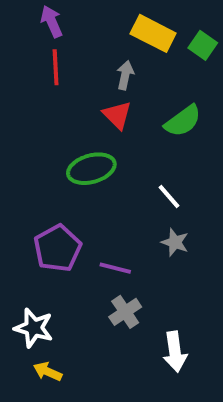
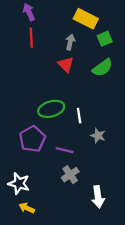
green square: (203, 45) -> (105, 39), moved, turned 32
green ellipse: (91, 169) -> (51, 109), moved
white line: (169, 197) -> (79, 116), moved, turned 32

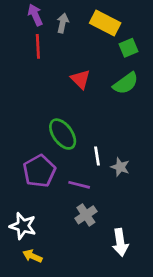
gray arrow: (70, 42) -> (63, 23), moved
green ellipse: (51, 109) -> (63, 134), turned 70
white line: (79, 116) -> (97, 156), moved

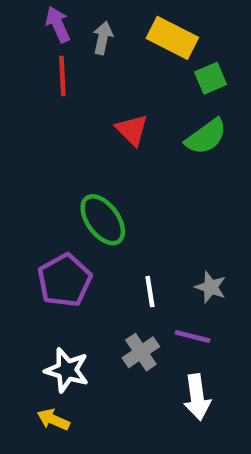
white line: (97, 156) -> (150, 292), moved
gray star: (120, 167) -> (211, 287), moved
purple line: (79, 185) -> (193, 336), moved
white star: (23, 226) -> (67, 370), moved

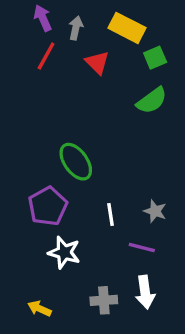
red line: (62, 76) -> (46, 56), turned 32
red triangle: (132, 130) -> (97, 63), moved
gray cross: (141, 352) -> (104, 300), moved, turned 30
white star: (67, 370) -> (64, 252), moved

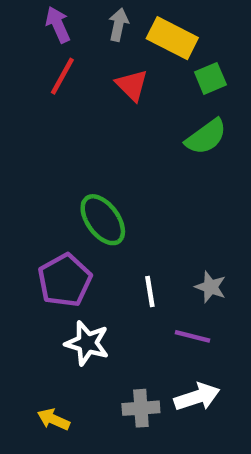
gray arrow: (76, 28) -> (119, 25), moved
white arrow: (145, 292) -> (197, 397), turned -100

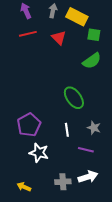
red line: (62, 76) -> (28, 34), turned 48
green square: (210, 78) -> (94, 35), turned 32
green ellipse: (103, 220) -> (74, 98), moved

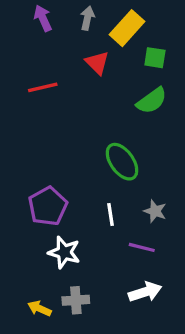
yellow rectangle: (77, 17) -> (127, 28), turned -75
red line: (28, 34) -> (43, 87), moved
gray cross: (63, 182) -> (76, 300), moved

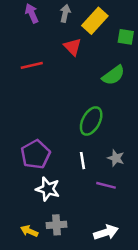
green square: (155, 58) -> (126, 37), moved
green ellipse: (122, 162) -> (91, 121), turned 64
white arrow: (145, 292) -> (106, 232), moved

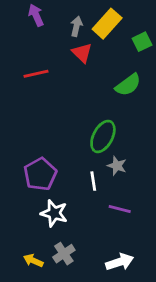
gray arrow: (65, 13) -> (76, 26), moved
green square: (126, 37) -> (142, 42), turned -35
gray star: (116, 158) -> (117, 166), moved
gray cross: (56, 225) -> (64, 254), turned -30

